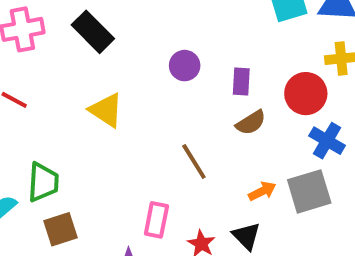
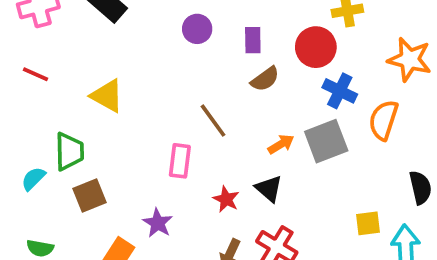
yellow triangle: (106, 110) -> (107, 96), moved
pink rectangle: (156, 220) -> (180, 161), moved

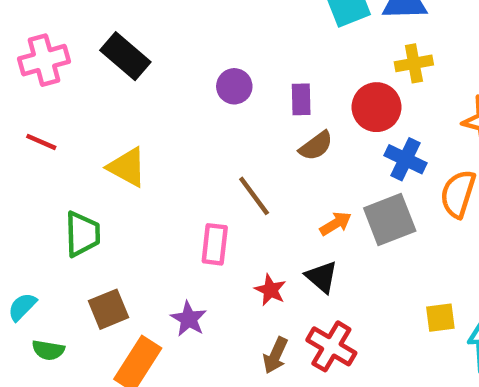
cyan semicircle: (33, 179) -> (22, 307), moved
brown square: (89, 196) -> (109, 309), moved

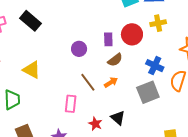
purple circle: (234, 86) -> (79, 49), moved
red circle: (377, 107) -> (132, 34), moved
orange arrow: (336, 224) -> (111, 82), moved

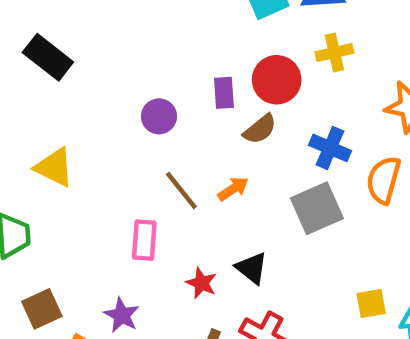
brown semicircle: (115, 60) -> (260, 129), moved

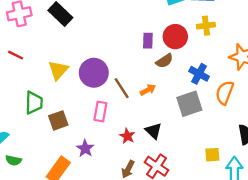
purple circle: (159, 116) -> (94, 73), moved, size x1.6
yellow triangle: (54, 167) -> (58, 70), turned 40
brown square: (42, 309) -> (58, 120), moved

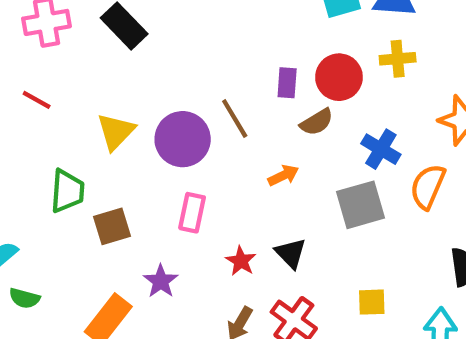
brown line: (122, 88) -> (235, 118), moved
yellow square: (212, 155) -> (372, 302), moved

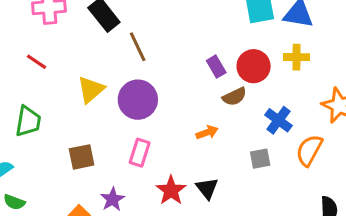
purple rectangle: (287, 83) -> (216, 67), turned -40
brown line: (235, 118) -> (138, 47), moved
green trapezoid: (67, 191) -> (28, 121), moved
gray square: (360, 205) -> (260, 159), size x0.6
red star: (241, 261) -> (171, 190), size x1.4

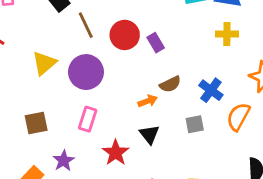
red circle: (254, 66) -> (125, 35), moved
brown semicircle: (235, 97) -> (170, 84), moved
black triangle: (207, 188) -> (149, 134), moved

